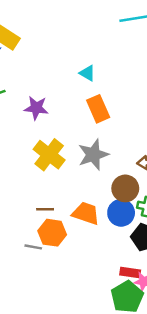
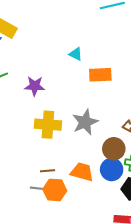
orange rectangle: (98, 109) -> (100, 75), moved, turned -65
yellow cross: (49, 155) -> (48, 125), turned -30
gray line: (33, 247) -> (37, 188), moved

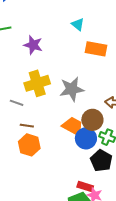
yellow cross: (48, 125) -> (37, 83), turned -35
orange trapezoid: (82, 172) -> (73, 126), moved
gray line: (37, 188) -> (17, 103), moved

